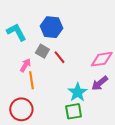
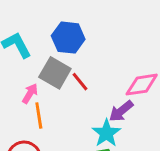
gray square: (42, 51) -> (55, 73), size x1.5
purple arrow: (100, 83) -> (121, 111), moved

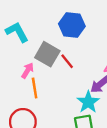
blue hexagon: (68, 38) -> (72, 25), moved

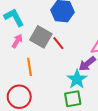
pink arrow: (28, 71) -> (17, 41), moved

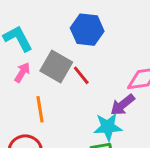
cyan star: (77, 79) -> (108, 127), turned 30

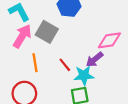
pink arrow: (22, 72) -> (22, 36), size x1.6
red line: (81, 75) -> (65, 65), moved

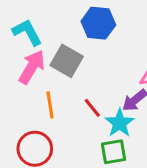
cyan star: (84, 75) -> (120, 123), turned -30

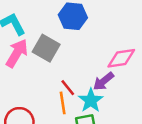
orange line: (50, 105) -> (63, 103), moved

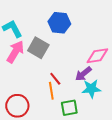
cyan star: (91, 100) -> (91, 89), moved, turned 30

